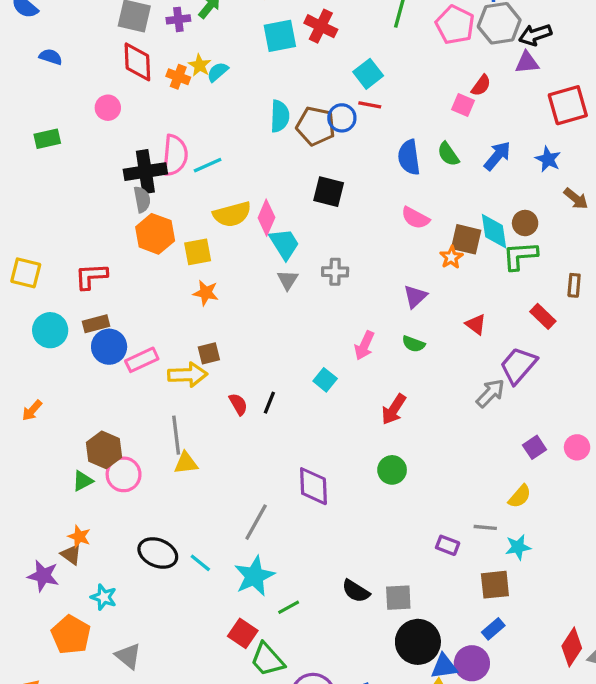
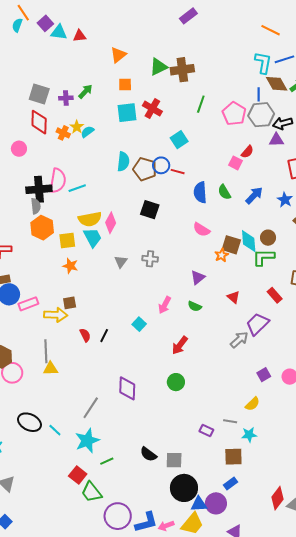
red line: (370, 105) -> (178, 172), moved
cyan trapezoid: (284, 244) -> (93, 237), moved

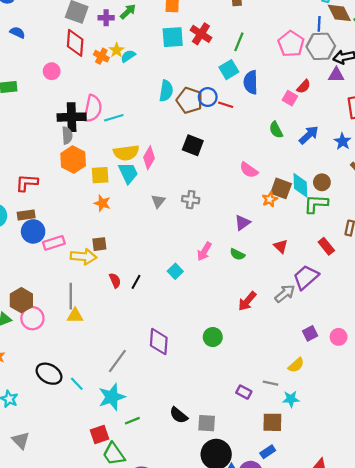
green line: (201, 104) -> (239, 42), moved
blue semicircle: (200, 192) -> (251, 82), moved
red arrow: (180, 345) -> (247, 301), moved
red square: (78, 475) -> (99, 434), turned 30

